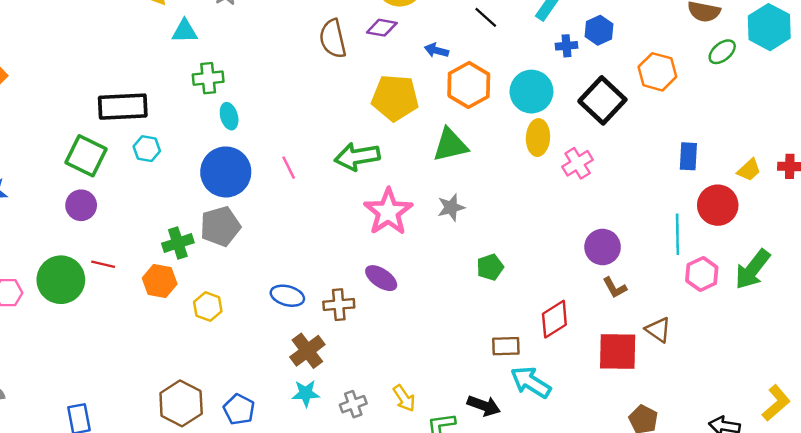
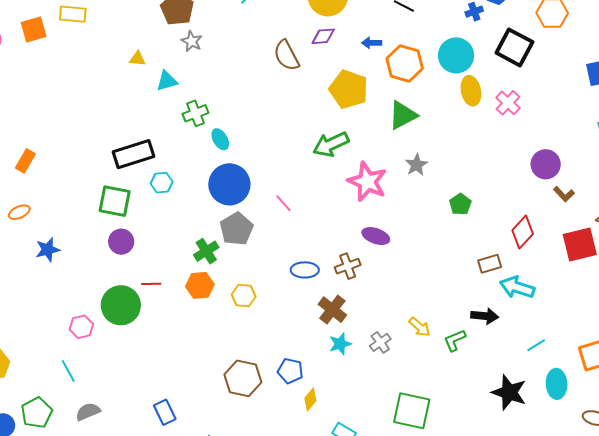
yellow pentagon: (395, 98) -> (349, 89), turned 30
pink line: (289, 168) -> (283, 203), moved

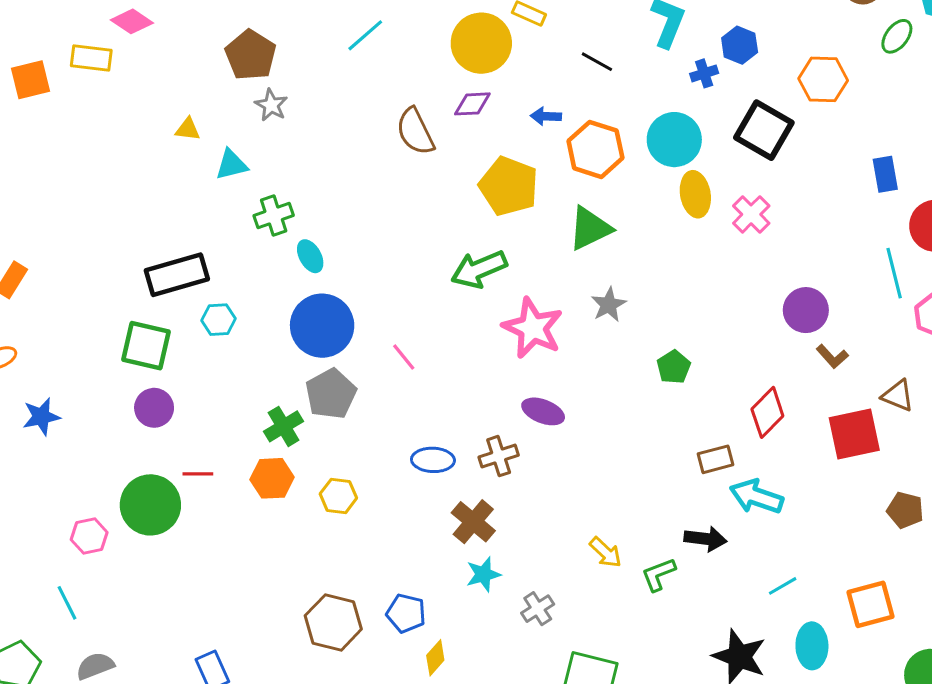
gray cross: (380, 342) -> (538, 609), moved

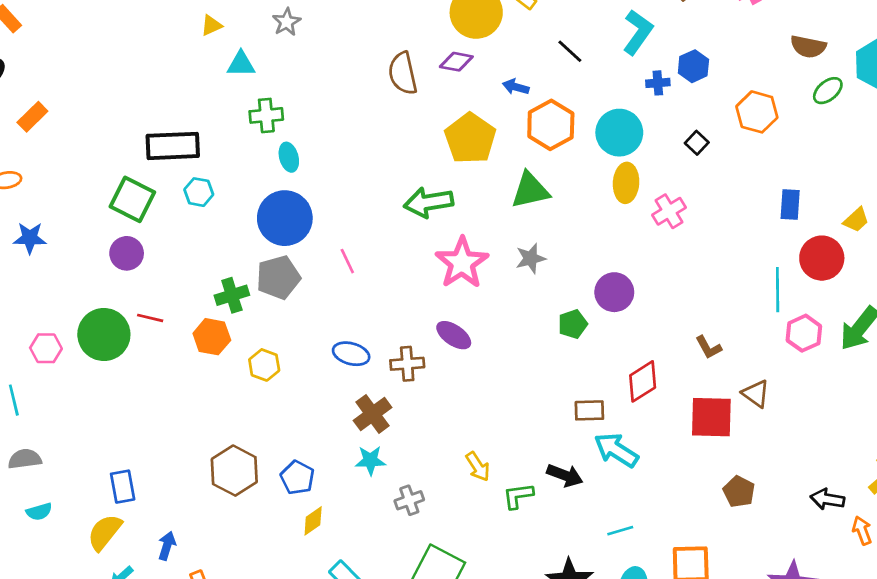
yellow triangle: (188, 129) -> (211, 25), turned -45
black square: (764, 130) -> (697, 143), size x0.5
purple circle: (806, 310) -> (614, 292), moved

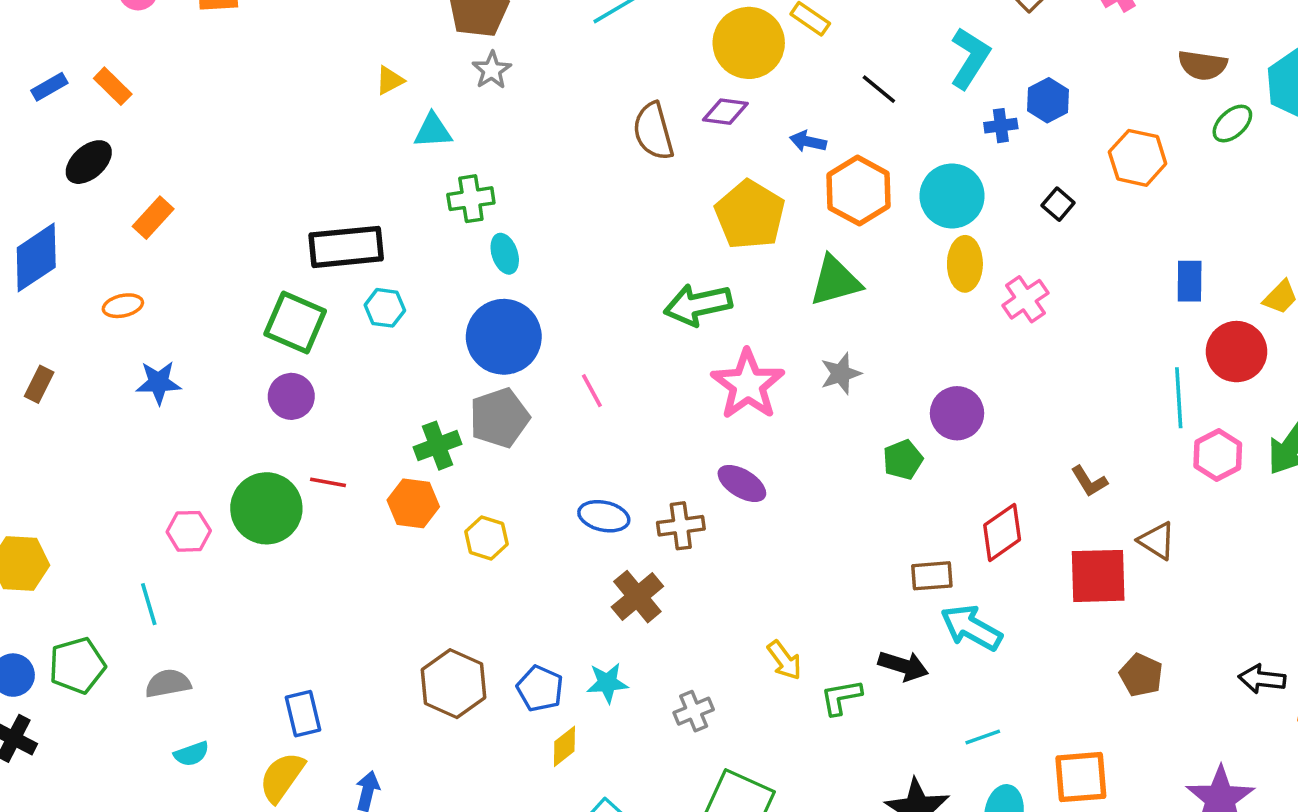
cyan star: (370, 460) -> (607, 683), moved

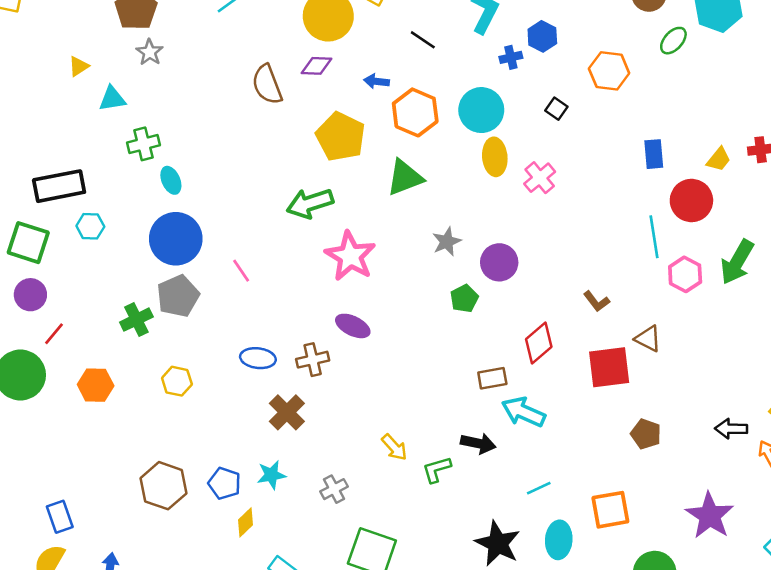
gray star: (841, 374) -> (447, 242), moved
red line: (328, 482) -> (54, 334), moved, turned -55
orange hexagon: (413, 503) -> (96, 385), moved

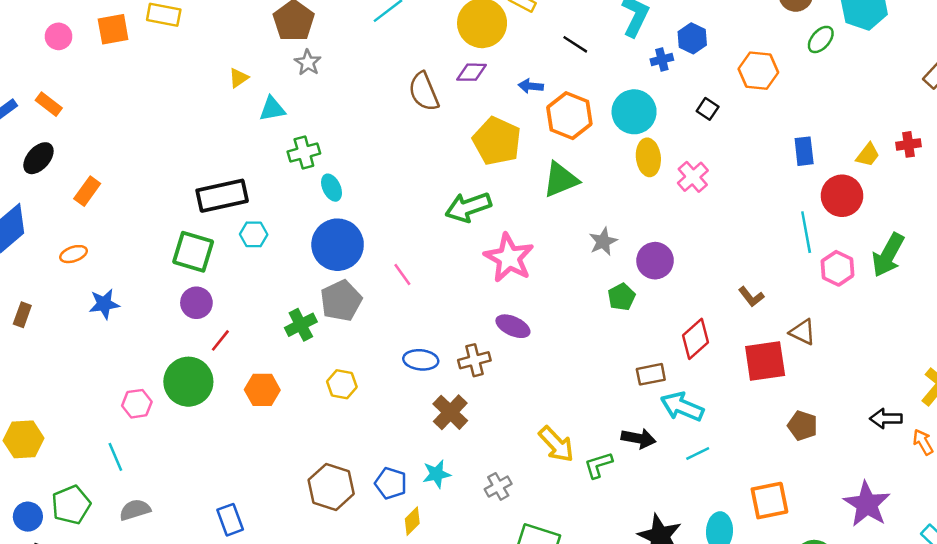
yellow arrow: (394, 447) -> (556, 444), size x1.4
cyan line: (539, 488) -> (698, 454), moved

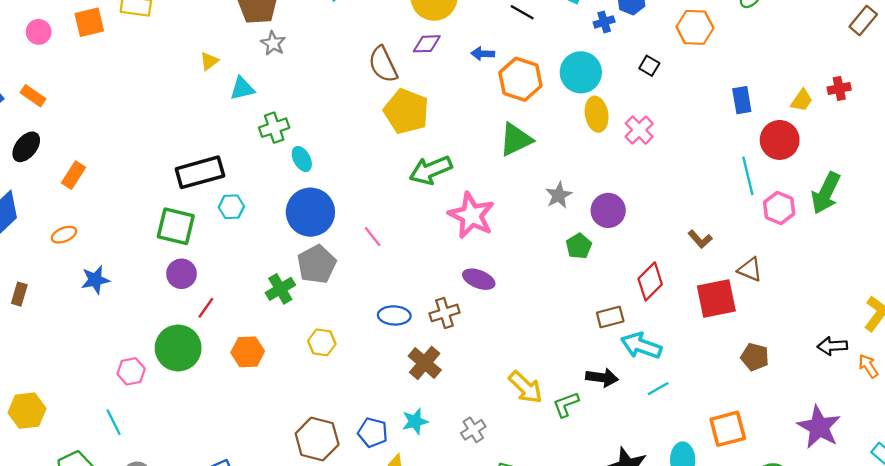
yellow pentagon: (497, 141) -> (406, 111), moved

